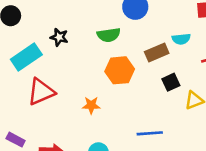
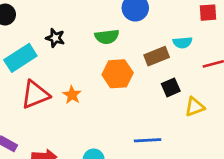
orange star: (91, 105) -> (72, 95), moved, turned 30

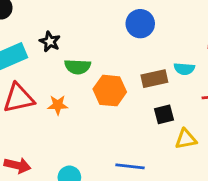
green semicircle: (107, 37) -> (78, 67), moved
orange star: (72, 95) -> (58, 105), turned 30

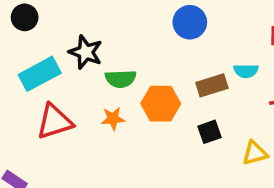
black star: (50, 42) -> (86, 52), size x1.4
orange star: (58, 105) -> (113, 119), moved
black square: (164, 114) -> (210, 132), moved

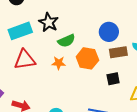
blue circle: (190, 22) -> (109, 32), moved
green semicircle: (121, 79) -> (66, 41), turned -30

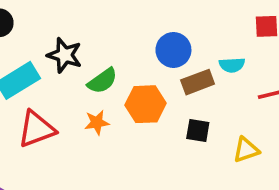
black square: (113, 79) -> (198, 130), turned 32

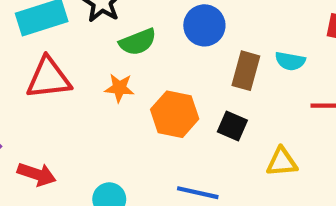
blue circle: (173, 50) -> (204, 25), moved
brown rectangle: (198, 82) -> (246, 71), turned -68
orange hexagon: (146, 104) -> (175, 114), moved

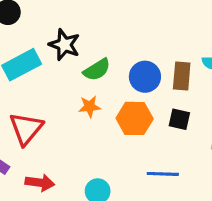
blue circle: (204, 25) -> (145, 77), moved
red triangle: (49, 78) -> (26, 129), moved, turned -33

